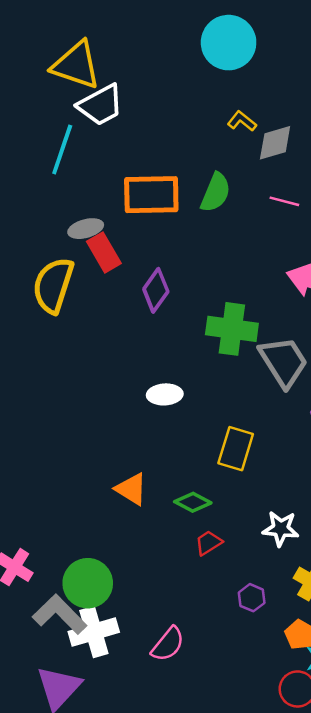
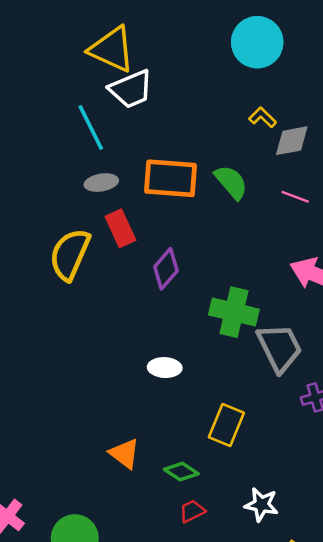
cyan line: (62, 149) -> (91, 127), turned -51
green semicircle: (216, 192) -> (231, 182), turned -69
gray ellipse: (86, 229) -> (101, 183), moved

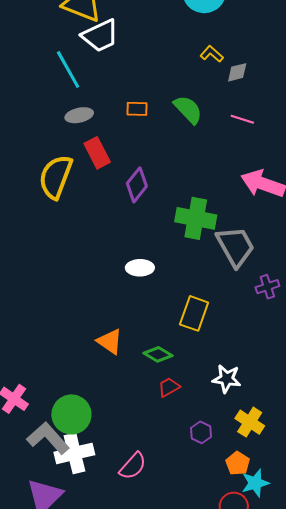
gray diamond: (292, 141) -> (237, 72), size x0.7
orange rectangle: (171, 178) -> (137, 109), size x0.5

